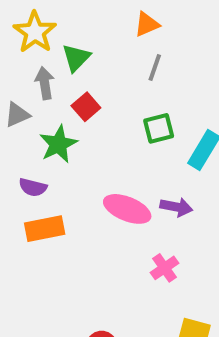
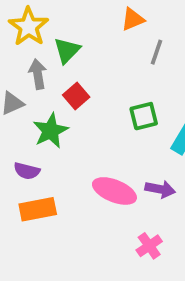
gray line: (155, 67) -> (156, 52), moved

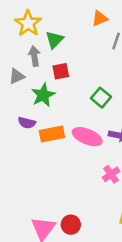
red square: (76, 96) -> (61, 71), turned 30
green square: (144, 116) -> (101, 98), moved, turned -36
orange rectangle: (38, 209) -> (52, 134), moved

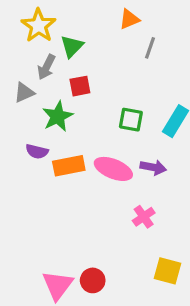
gray arrow: (34, 56) -> (46, 67), turned -144
green square: (101, 98) -> (131, 120), turned -30

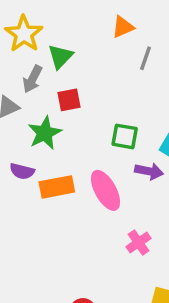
purple arrow: (153, 167) -> (149, 171), moved
pink ellipse: (113, 169) -> (106, 190), turned 39

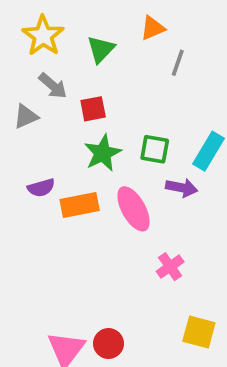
green triangle: (60, 56) -> (101, 49), moved
gray arrow: (32, 79) -> (53, 86), turned -76
green star: (45, 133) -> (103, 153), moved
purple semicircle: (22, 171) -> (41, 188), turned -30

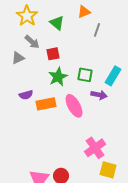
green triangle: (101, 49) -> (57, 23), turned -35
pink cross: (170, 267) -> (95, 148), moved, size x1.5

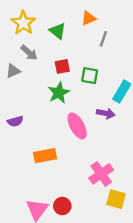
red square: (53, 54) -> (62, 66), moved
green square: (85, 75) -> (90, 76), moved
purple semicircle: (26, 95) -> (15, 121), moved
orange rectangle: (46, 104) -> (45, 156), moved

